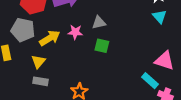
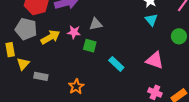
green square: (102, 46) -> (90, 46), moved
yellow triangle: (38, 62) -> (23, 64), moved
cyan rectangle: (150, 81) -> (116, 64), moved

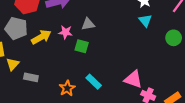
pink triangle: (155, 60) -> (133, 79), moved
cyan rectangle: (116, 64) -> (94, 82), moved

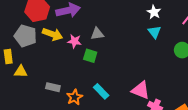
yellow arrow: (41, 37) -> (53, 34), moved, turned 48
yellow triangle: (13, 64) -> (21, 72), turned 48
gray rectangle: (31, 77) -> (53, 87), moved

